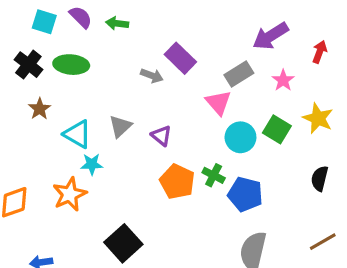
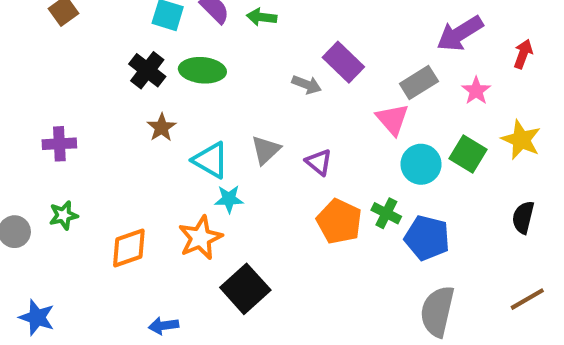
black square: (123, 243) -> (245, 289), moved

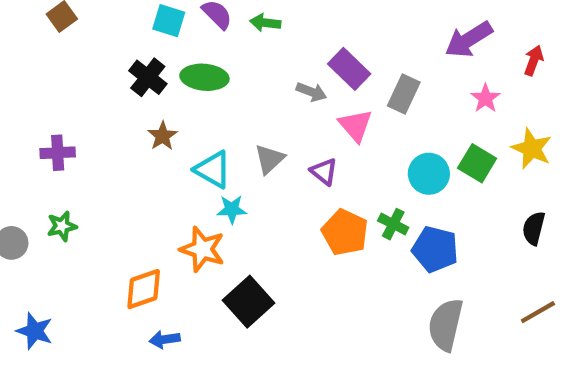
gray rectangle: (419, 83) -> (404, 94), moved, turned -33
pink triangle: (392, 119) -> (355, 125), moved
orange star: (200, 238) -> (202, 249), turned -30
orange diamond: (129, 248) -> (144, 289), moved

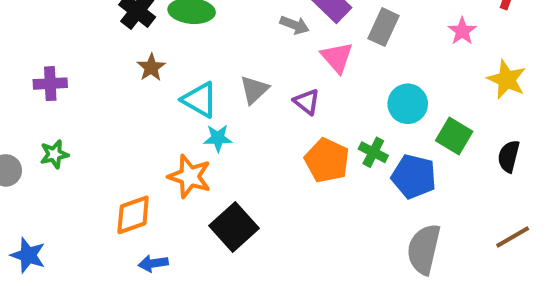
green square: (477, 163) -> (454, 136), moved

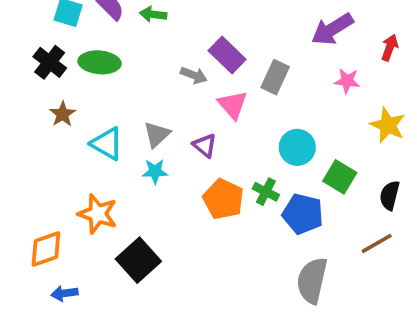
pink star: (462, 31) -> (347, 81), turned -30
cyan star: (218, 138) -> (155, 171), moved
brown line: (513, 237) -> (377, 243), moved

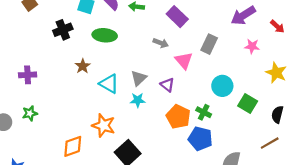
red arrow: (390, 48) -> (277, 26), turned 112
purple rectangle: (227, 55) -> (177, 17), moved
black cross: (50, 62) -> (63, 30), moved, turned 30
blue pentagon: (303, 214) -> (200, 139), moved

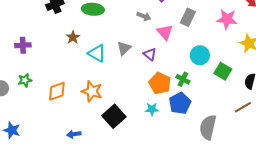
pink star: (252, 46) -> (227, 19), size x1.5
cyan star: (138, 100) -> (152, 109), moved
blue pentagon: (200, 139) -> (180, 103), turned 30
orange diamond: (73, 146) -> (57, 91), moved

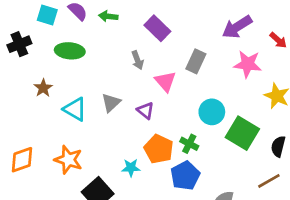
gray arrow: (144, 16) -> (137, 60), turned 48
green square: (223, 71) -> (242, 133), size x1.4
cyan star: (152, 109) -> (131, 168), moved

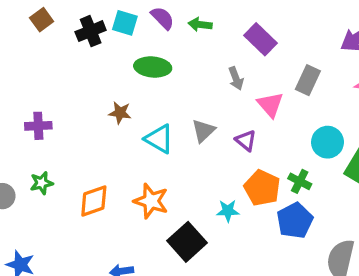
black cross: (19, 44) -> (91, 31), moved
brown star: (43, 88) -> (120, 113), turned -30

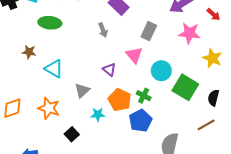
pink triangle: (270, 105) -> (134, 55), moved
gray triangle: (203, 131) -> (82, 90), moved
black square: (187, 242) -> (72, 134), size x0.6

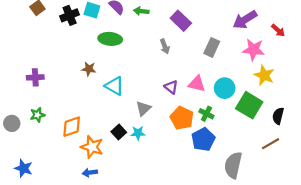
pink triangle: (134, 55) -> (197, 84), moved, turned -36
yellow star: (212, 58) -> (264, 75), moved
orange star: (49, 108) -> (92, 147), moved
cyan star: (98, 114) -> (138, 133), moved
black square: (72, 134) -> (119, 132), moved

